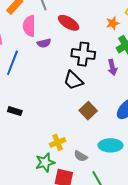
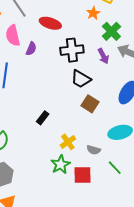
purple semicircle: (44, 43) -> (31, 49), turned -40
black trapezoid: (73, 80) -> (81, 79), moved
black rectangle: (15, 111) -> (43, 118), moved, turned -56

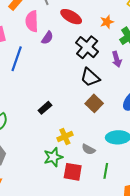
orange star: (93, 13) -> (107, 22), moved
black cross: (72, 50) -> (87, 47), turned 35
green line: (115, 168) -> (106, 171), turned 42

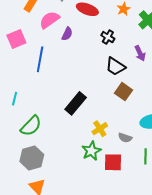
pink semicircle: (32, 21) -> (49, 20), turned 65
black cross: (87, 47) -> (108, 37), size x0.6
purple arrow: (117, 59) -> (140, 53), moved
black rectangle: (45, 108) -> (76, 103), size x1.6

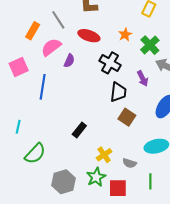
black cross: (108, 37) -> (110, 63), size x1.5
black trapezoid: (115, 66) -> (118, 92), turned -115
black rectangle: (76, 103) -> (79, 130), size x0.7
gray hexagon: (32, 158) -> (63, 182), moved

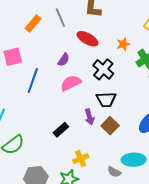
pink semicircle: (51, 47) -> (71, 83), moved
purple arrow: (143, 78) -> (89, 117), moved
black trapezoid: (118, 92) -> (106, 100), turned 70
gray semicircle: (130, 163) -> (114, 172), moved

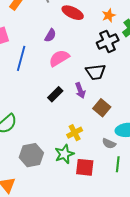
black cross: (103, 69) -> (108, 41), moved, turned 30
brown square: (110, 126) -> (102, 108), moved
black rectangle: (61, 130) -> (55, 94), moved

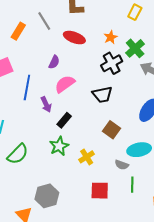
purple arrow: (80, 90) -> (46, 104), moved
green star: (64, 154) -> (59, 146), moved
gray hexagon: (31, 155) -> (47, 196), moved

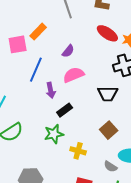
orange rectangle: (18, 31) -> (38, 32), moved
red ellipse: (74, 38) -> (107, 33), moved
yellow cross: (87, 157) -> (78, 151), turned 35

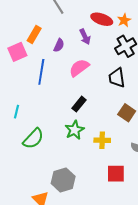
purple semicircle: (68, 51) -> (59, 45), moved
purple arrow: (51, 90) -> (85, 37), moved
black trapezoid: (108, 94) -> (117, 78), turned 95

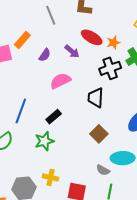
purple arrow: (85, 37) -> (72, 51), turned -35
blue line: (41, 72) -> (21, 111), moved
yellow cross: (102, 140) -> (51, 177), moved

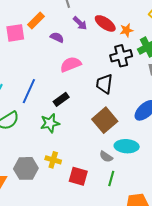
purple arrow: (72, 51) -> (80, 23), moved
purple semicircle: (45, 55) -> (57, 37), turned -104
brown square: (99, 134) -> (105, 120), size x1.4

